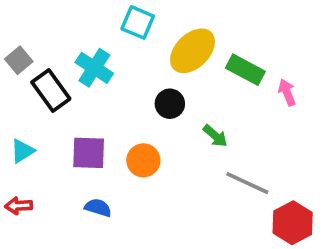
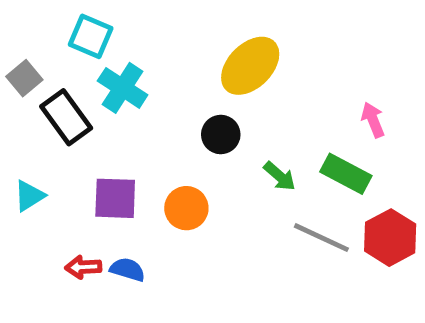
cyan square: (138, 22) -> (91, 36), moved
green rectangle: (245, 70) -> (346, 174), moved
red arrow: (19, 206) -> (83, 267), moved
red hexagon: (293, 223) -> (390, 238), moved

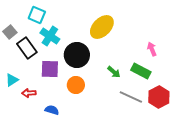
black circle: (221, 135) -> (77, 55), moved, size x1.6
purple square: (115, 198) -> (50, 69), moved
red arrow: (83, 267) -> (29, 93), moved

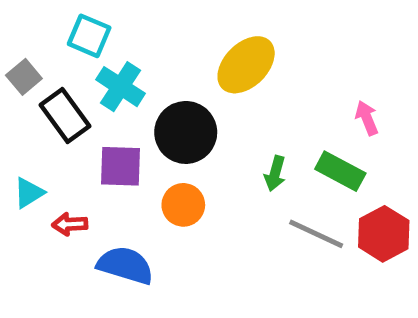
green arrow: (114, 72) -> (275, 173), turned 64
blue semicircle: (52, 110) -> (125, 265), size x1.6

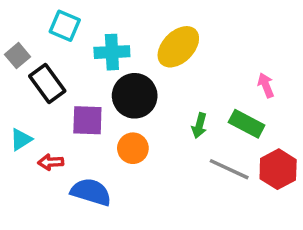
cyan cross: (121, 87) -> (112, 52), moved, turned -36

